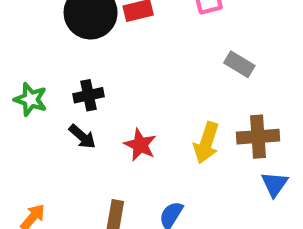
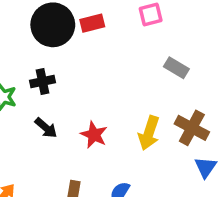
black cross: (88, 95) -> (42, 81), moved
brown cross: (258, 137) -> (192, 128), turned 32

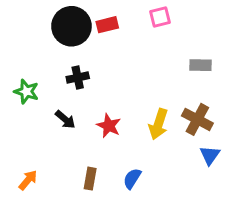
gray rectangle: (176, 68) -> (200, 65), moved, turned -30
black cross: (42, 81) -> (78, 78), moved

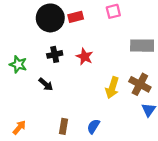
gray rectangle: (200, 65) -> (142, 46), size x1.5
red star: (109, 126) -> (85, 57), moved

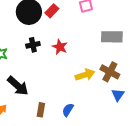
red rectangle: (76, 17) -> (52, 11), turned -32
black arrow: (46, 84) -> (18, 86), moved, size x1.6
yellow arrow: (112, 88) -> (85, 75), turned -126

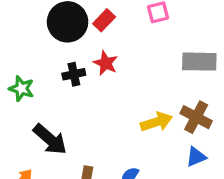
red star: (60, 47) -> (106, 63), moved
blue triangle: (118, 95) -> (196, 157), moved, turned 32

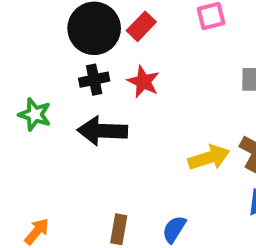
black cross: (74, 74) -> (94, 80), moved
black arrow: (50, 139) -> (102, 131), moved, turned 141

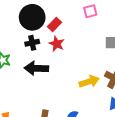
red rectangle: (141, 26) -> (55, 24), moved

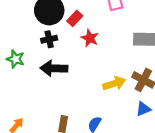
red star: (57, 44) -> (90, 38), moved

